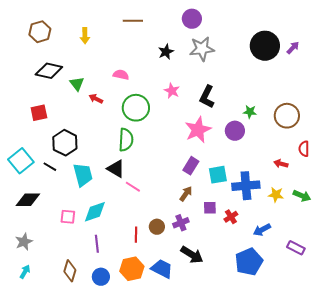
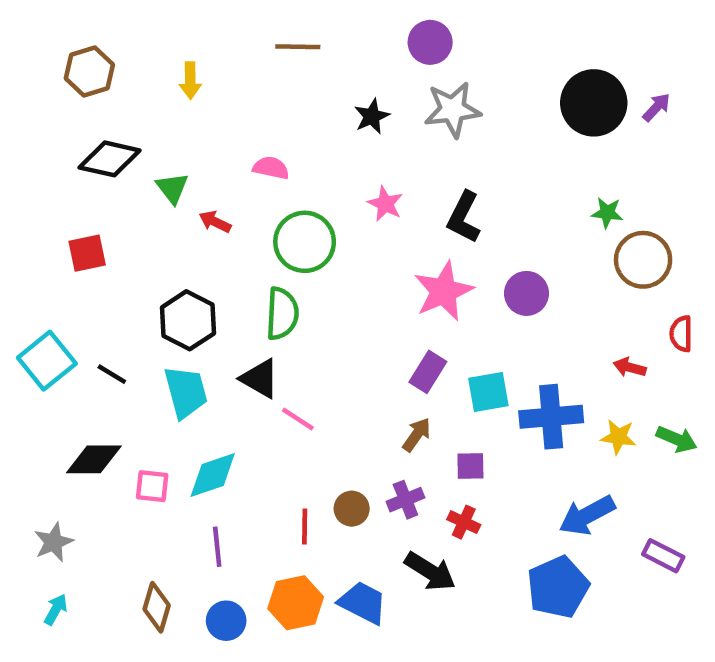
green star: (250, 112) -> (607, 213), moved
black hexagon: (65, 143) -> (188, 320), moved
black diamond: (28, 200) -> (94, 459), moved
red cross: (231, 217) -> (464, 522), moved, turned -32
blue arrow: (262, 230) -> (587, 515), size x1.4

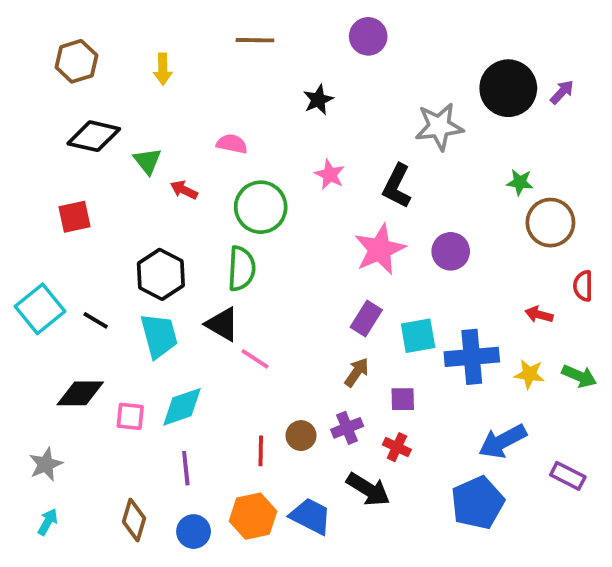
gray star: (453, 110) -> (439, 127), moved

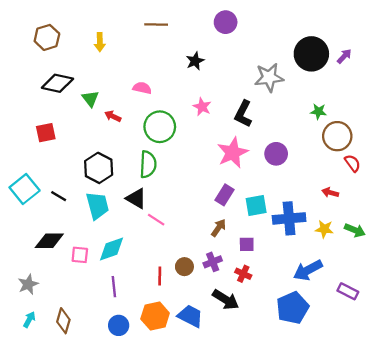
red semicircle: (583, 286) -> (353, 163), moved, turned 144
brown diamond: (134, 520) -> (63, 321), moved

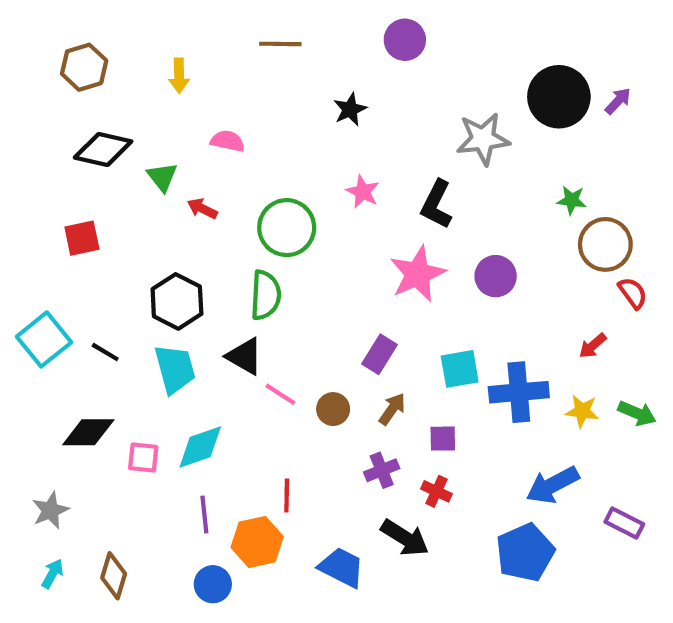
pink semicircle: (142, 88) -> (228, 141), moved
red arrow: (330, 193) -> (593, 346), turned -56
purple rectangle: (224, 195) -> (380, 354), moved
brown circle: (184, 267) -> (333, 409), moved
orange hexagon: (155, 316) -> (257, 542), moved

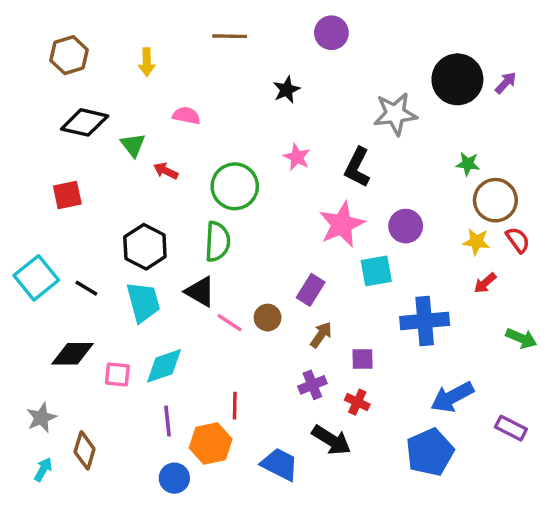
cyan square: (460, 369) -> (376, 271), moved
brown circle: (333, 409) -> (268, 318), moved
yellow star: (582, 411) -> (476, 242), moved
brown diamond: (114, 576) -> (85, 450), moved

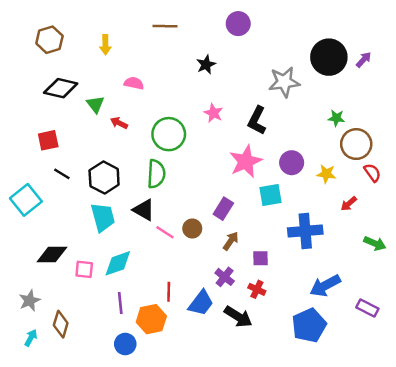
yellow star: (476, 242) -> (326, 174), moved
black line: (86, 288) -> (62, 174), moved
purple cross: (312, 385) -> (225, 277), turned -30
blue trapezoid: (280, 464) -> (201, 303), moved, turned 100

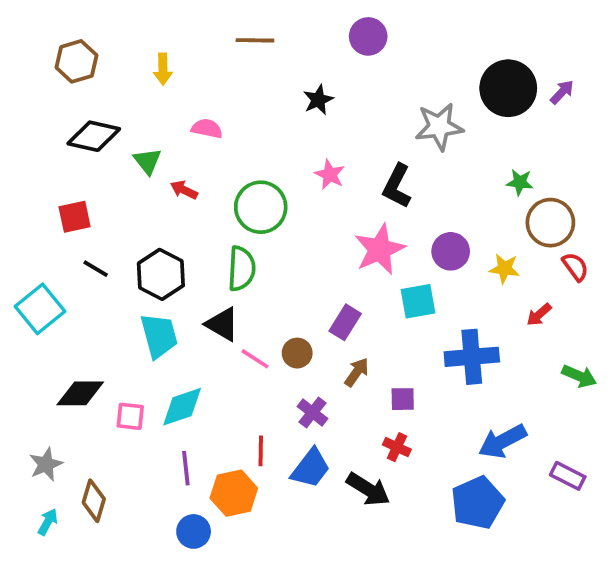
purple cross: (225, 277) -> (313, 413), moved

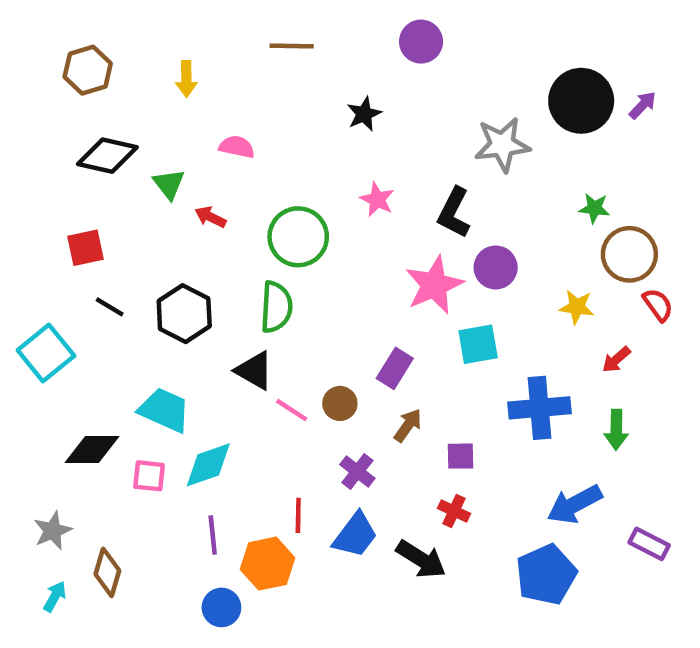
purple circle: (451, 251) -> (496, 267), moved
cyan trapezoid: (159, 336) -> (164, 410), moved, turned -51
green arrow: (579, 376) -> (616, 430), moved, turned 68

